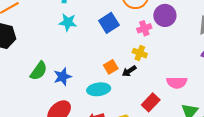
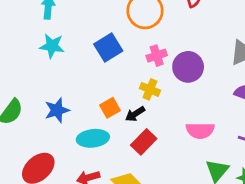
purple circle: (165, 15) -> (188, 67), moved
blue star: (62, 77) -> (57, 110), moved
red rectangle: (151, 102) -> (144, 142), moved

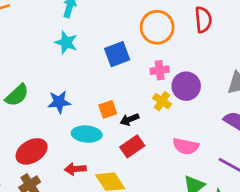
yellow cross: (150, 89) -> (162, 101), moved

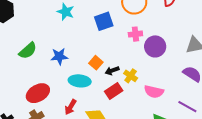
yellow cross: (162, 101) -> (131, 76), moved
orange square: (108, 109) -> (96, 63), turned -32
red arrow: (75, 169) -> (71, 107), turned -56

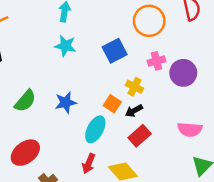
yellow cross: (131, 76) -> (134, 87), moved
cyan ellipse: (80, 81) -> (95, 129), turned -60
red ellipse: (38, 93) -> (25, 153), moved

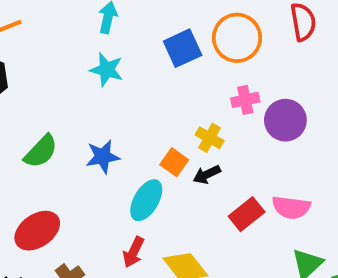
blue square: (115, 51) -> (183, 48), moved
red rectangle: (140, 136) -> (247, 214), moved

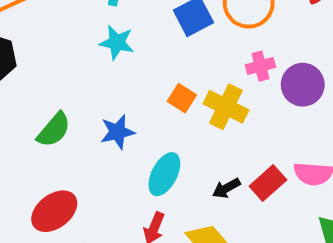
yellow cross: (210, 138) -> (226, 107), size x1.5
orange square: (174, 162) -> (182, 98), moved
black arrow: (207, 174) -> (226, 188), moved

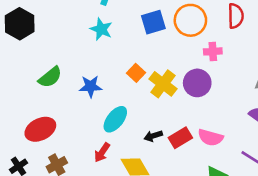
pink cross: (260, 66) -> (213, 51), moved
purple circle: (303, 85) -> (197, 83), moved

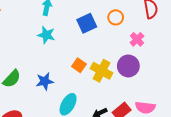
orange circle: (190, 20) -> (116, 17), size x0.6
pink cross: (213, 51) -> (137, 39), turned -32

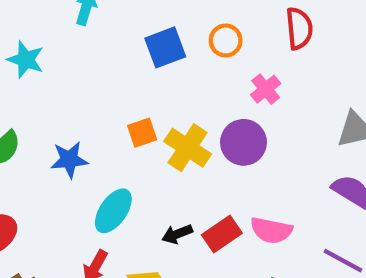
cyan star: (46, 35) -> (26, 60), moved
orange square: (79, 65) -> (142, 133), turned 32

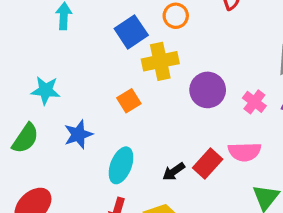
cyan star: (26, 60) -> (46, 90), moved
pink cross: (266, 89) -> (254, 102), moved
yellow cross: (188, 148) -> (160, 61), moved, turned -32

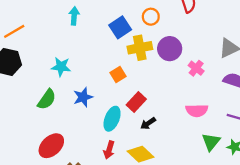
purple circle: (208, 90) -> (170, 49), moved
pink cross: (254, 102) -> (196, 68), moved
red rectangle: (208, 163) -> (136, 102), moved

